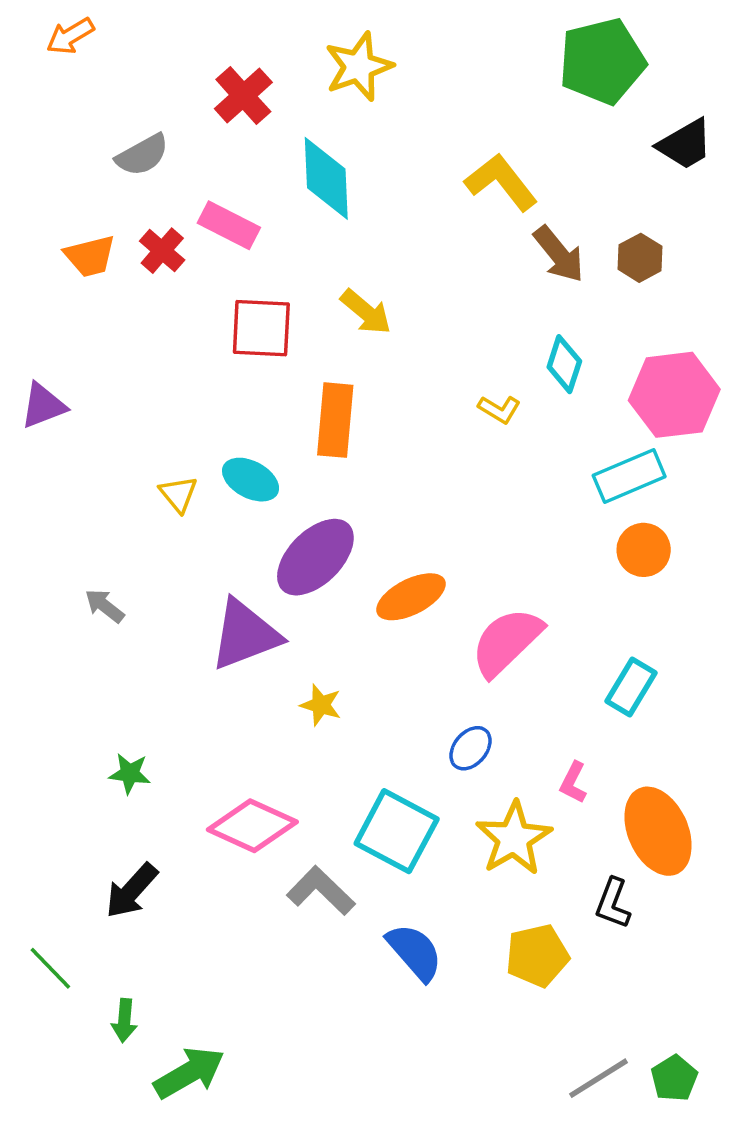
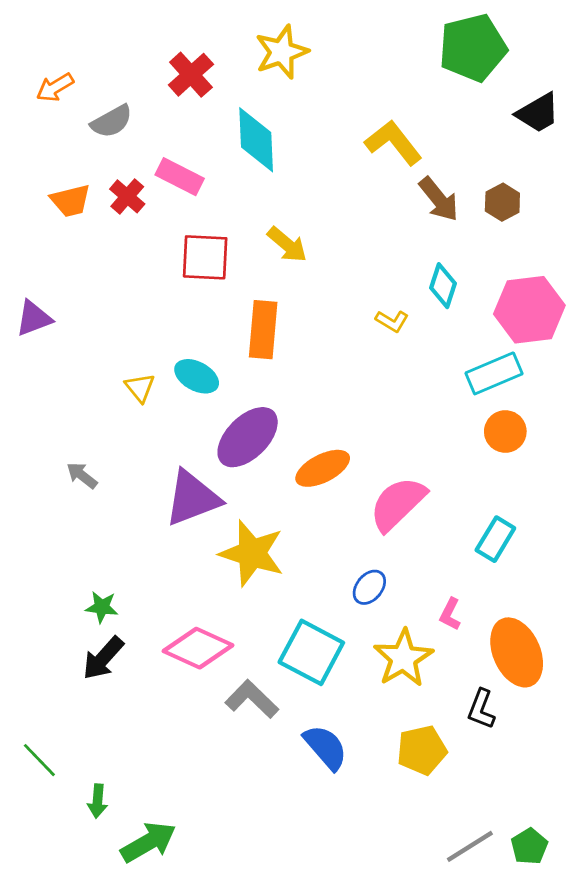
orange arrow: (70, 36) -> (55, 87), moved
yellow star: (321, 705) -> (252, 553), size x2.0
black arrow: (132, 891) -> (103, 658), moved

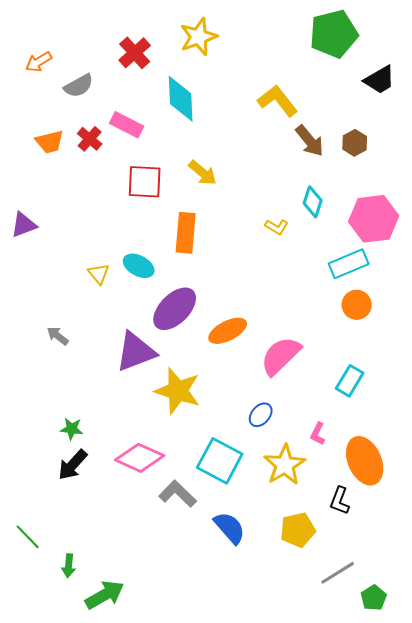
gray line: (470, 846) -> (338, 573), moved

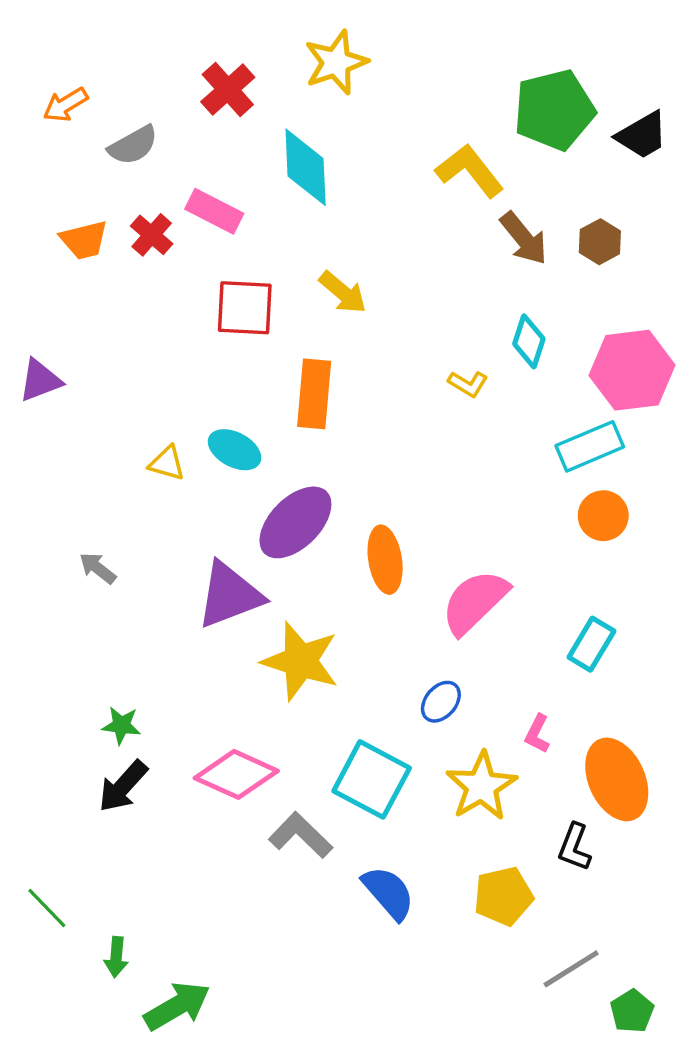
green pentagon: (334, 34) -> (554, 110), moved
yellow triangle: (99, 274) -> (167, 463), turned -35
orange ellipse: (228, 331) -> (385, 560), turned -72

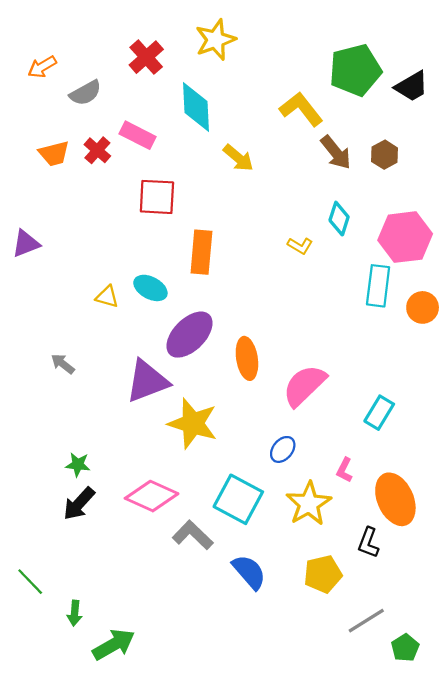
yellow arrow: (343, 292) -> (238, 158), moved
cyan rectangle: (590, 446) -> (378, 286), turned -60
orange circle: (603, 516) -> (423, 307), moved

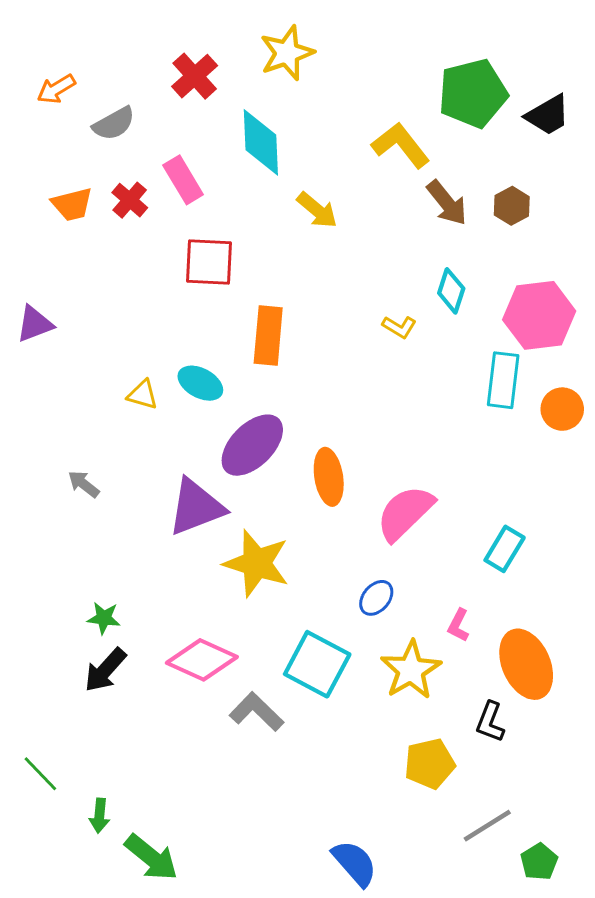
pink rectangle: (137, 135) -> (183, 180), turned 32
blue semicircle: (249, 572) -> (355, 863), moved
green arrow: (114, 645) -> (151, 857), turned 69

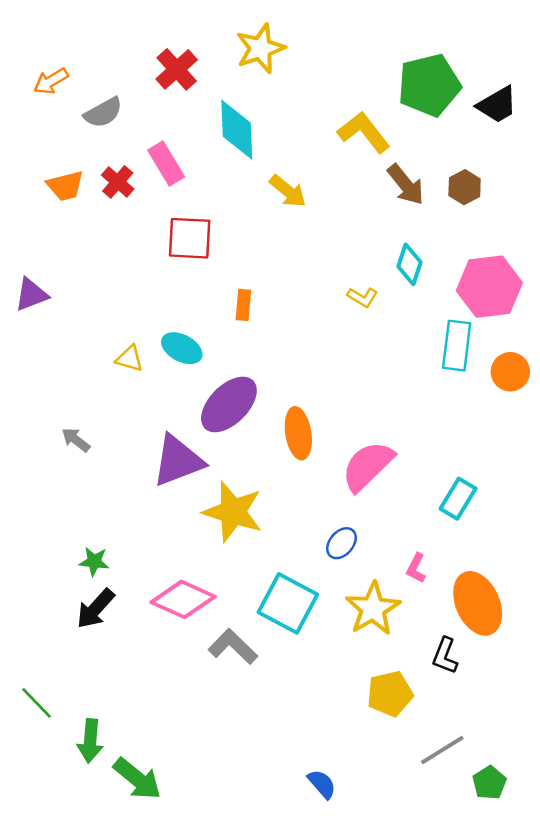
orange rectangle: (268, 336) -> (243, 305), size x0.6
green arrow: (99, 816) -> (90, 741), size x1.4
blue semicircle: (355, 863) -> (322, 784), size x0.7

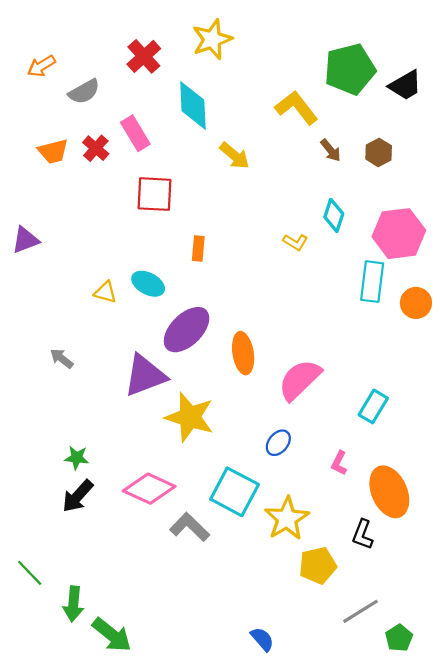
brown arrow: (406, 185) -> (331, 150), size x0.7
yellow star: (373, 609) -> (287, 519), moved

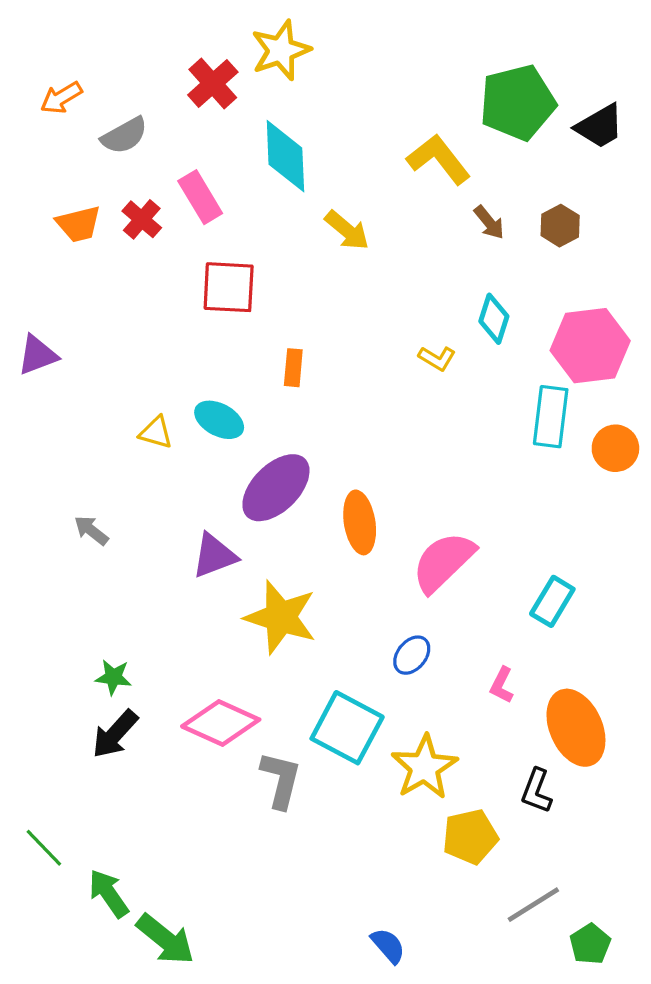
yellow star: (212, 39) -> (281, 50), moved
purple triangle: (145, 375) -> (214, 556), size x0.7
gray L-shape: (190, 527) -> (281, 780), turned 60
green arrow: (73, 604) -> (109, 894), turned 140

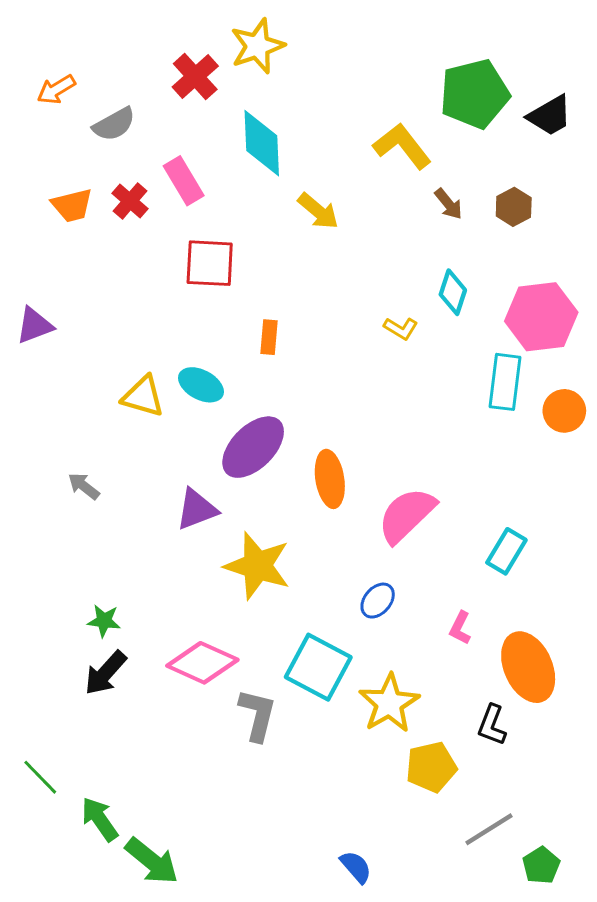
yellow triangle: (156, 432) -> (143, 396), size x1.4

